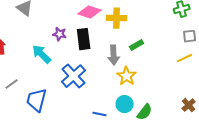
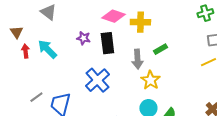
cyan arrow: (42, 54) -> (47, 49), moved
gray line: (12, 84) -> (36, 97), moved

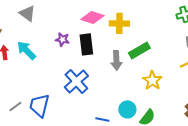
green rectangle: (160, 49) -> (139, 50), size x1.5
yellow star: (150, 80) -> (152, 80), moved
gray line: (36, 97) -> (15, 106), moved

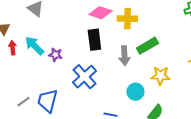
purple star: (62, 39) -> (55, 55), moved
yellow star: (152, 80) -> (160, 76), turned -30
cyan circle: (127, 109) -> (135, 92), moved

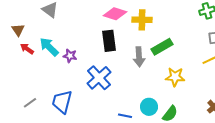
red arrow: (12, 48) -> (27, 49), turned -48
cyan circle: (135, 92) -> (149, 107), moved
gray line: (23, 102) -> (30, 103), moved

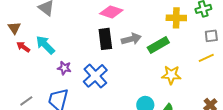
yellow cross: (142, 20) -> (176, 18), moved
purple star: (70, 56) -> (64, 68), moved
gray arrow: (139, 57) -> (131, 39), moved, turned -102

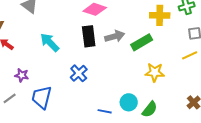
cyan arrow: (45, 45) -> (50, 42), moved
purple star: (64, 68) -> (22, 75), moved
blue cross: (95, 76) -> (79, 73), size x0.7

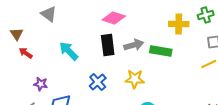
green rectangle: (142, 42) -> (161, 51), turned 40
yellow star: (155, 72) -> (135, 79), moved

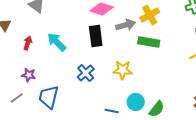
yellow cross: (179, 24) -> (150, 15), moved, turned -30
gray arrow: (134, 45) -> (126, 25), moved
red arrow: (26, 53) -> (28, 43), moved, turned 72

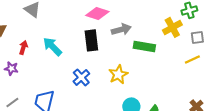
yellow cross: (150, 15) -> (172, 27), moved
yellow star: (123, 70) -> (118, 74), turned -30
purple star: (29, 75) -> (11, 68), moved

